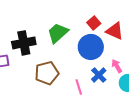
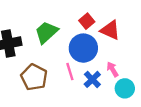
brown pentagon: (47, 73) -> (34, 77), turned -30
pink line: (79, 87) -> (70, 72), moved

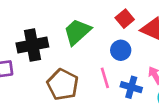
blue circle: (83, 48) -> (121, 50), size x0.6
blue cross: (92, 79) -> (131, 87), turned -30

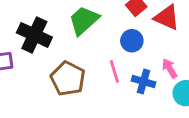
black cross: (32, 45) -> (34, 35), turned 36

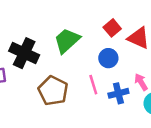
blue cross: (143, 82) -> (118, 93), turned -30

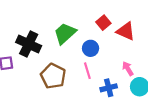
blue circle: (108, 58) -> (91, 48), moved
blue cross: (118, 93) -> (109, 88), moved

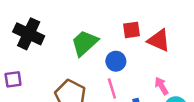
red square: (103, 23) -> (131, 30), turned 32
black cross: (29, 44) -> (29, 34), moved

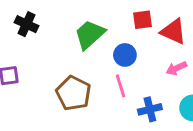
black cross: (29, 34) -> (26, 24), size x0.7
pink arrow: (161, 86) -> (176, 68), moved, turned -84

